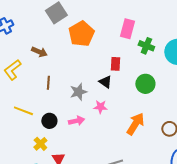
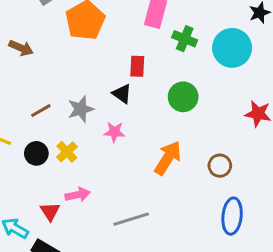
brown line: (48, 83) -> (41, 111), moved, turned 56
pink arrow: (76, 121) -> (78, 195), moved
yellow cross: (40, 144) -> (67, 152), moved

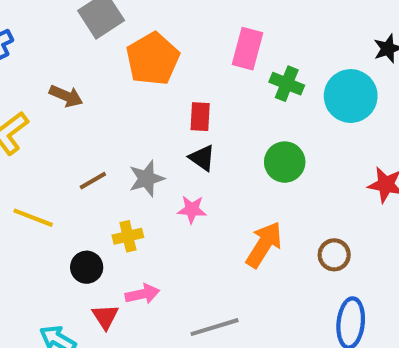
red rectangle: (137, 66) -> (200, 117), moved
yellow cross: (67, 152) -> (128, 236), turned 30
black circle: (36, 153) -> (87, 267), moved

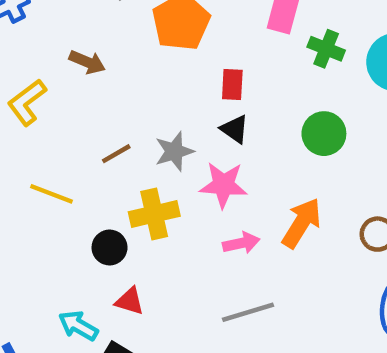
pink star: (192, 209) -> (223, 185), size x1.5
yellow cross: (128, 236) -> (154, 214), size x1.5
pink arrow: (142, 294) -> (241, 243), moved
red triangle: (105, 317) -> (130, 301), turned -40

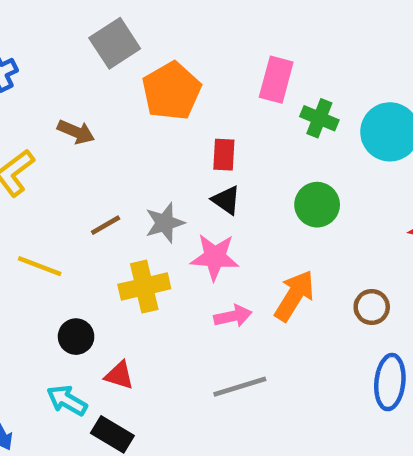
black circle: (110, 248) -> (76, 337), moved

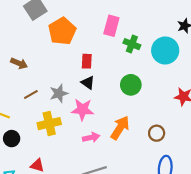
brown arrow: (76, 132) -> (19, 63), moved
black circle: (76, 337) -> (12, 139), moved

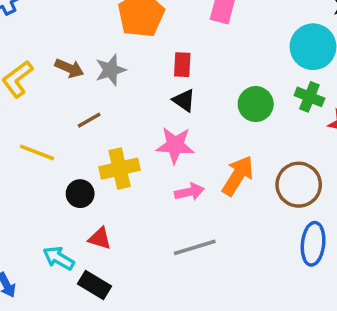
green cross: (132, 44) -> (309, 97), moved
gray star: (59, 93) -> (111, 70), moved
brown circle: (157, 133) -> (299, 185), size x1.6
black circle: (12, 139) -> (80, 194), moved

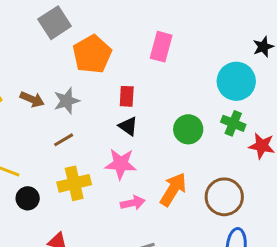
brown line: (89, 120) -> (64, 140), moved
black circle: (80, 194) -> (28, 198), moved

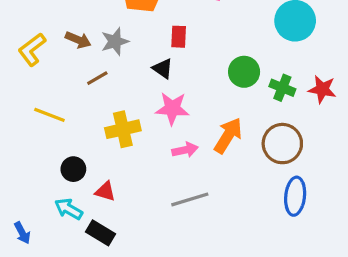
green cross: (233, 123) -> (282, 88), moved
black triangle: (128, 126) -> (163, 69), moved
brown line: (64, 140) -> (97, 78), moved
black circle: (28, 198) -> (73, 169), moved

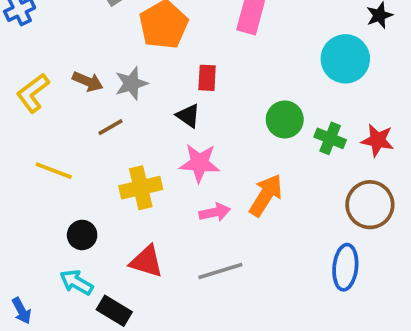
brown circle: (282, 144) -> (370, 205), moved
red triangle: (105, 191) -> (146, 261), moved, size x1.4

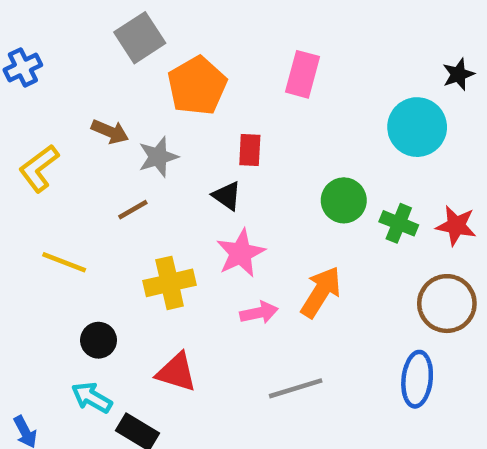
brown arrow: (88, 82) -> (110, 132), moved
pink star: (199, 163) -> (241, 253), turned -30
gray line: (220, 271) -> (296, 388), moved

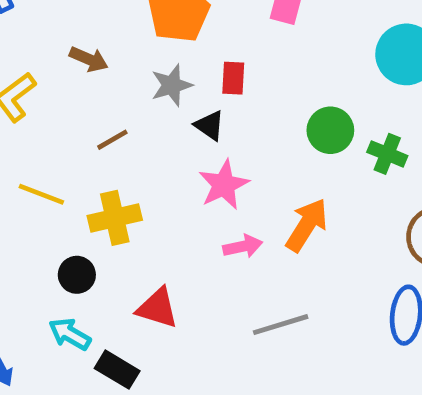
gray star: (158, 157) -> (172, 85), moved
yellow cross: (170, 283) -> (115, 218), moved

